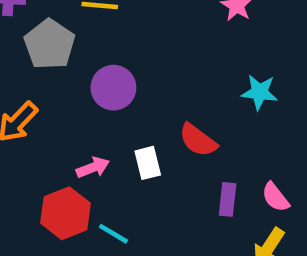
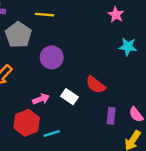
cyan star: (259, 92) -> (128, 47), moved
white rectangle: (148, 163) -> (70, 97), turned -42
cyan line: (113, 234) -> (52, 133), turned -49

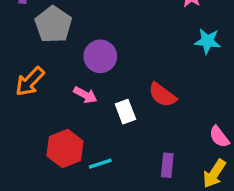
white rectangle: (70, 97) -> (125, 112), turned 35
pink arrow: (41, 99) -> (85, 95), moved, turned 49
purple rectangle: (111, 116) -> (167, 165), moved

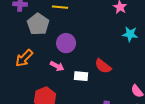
white rectangle: (125, 112) -> (81, 76), turned -64

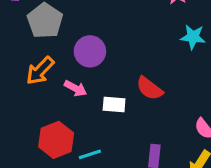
orange arrow: (24, 58) -> (40, 71), moved

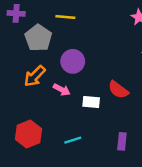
red hexagon: (56, 140) -> (28, 134), moved

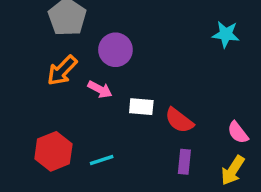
red semicircle: (118, 90) -> (179, 120), moved
cyan line: (73, 140) -> (102, 160), moved

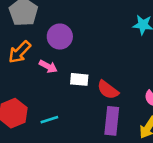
purple rectangle: (184, 162) -> (112, 121), size x1.5

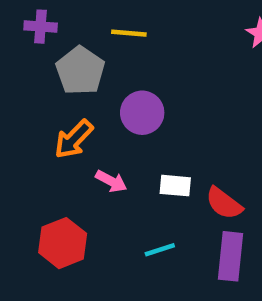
pink arrow: (48, 66) -> (111, 181), moved
cyan line: (49, 120) -> (160, 250), moved

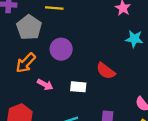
red semicircle: (224, 203) -> (106, 71), moved

